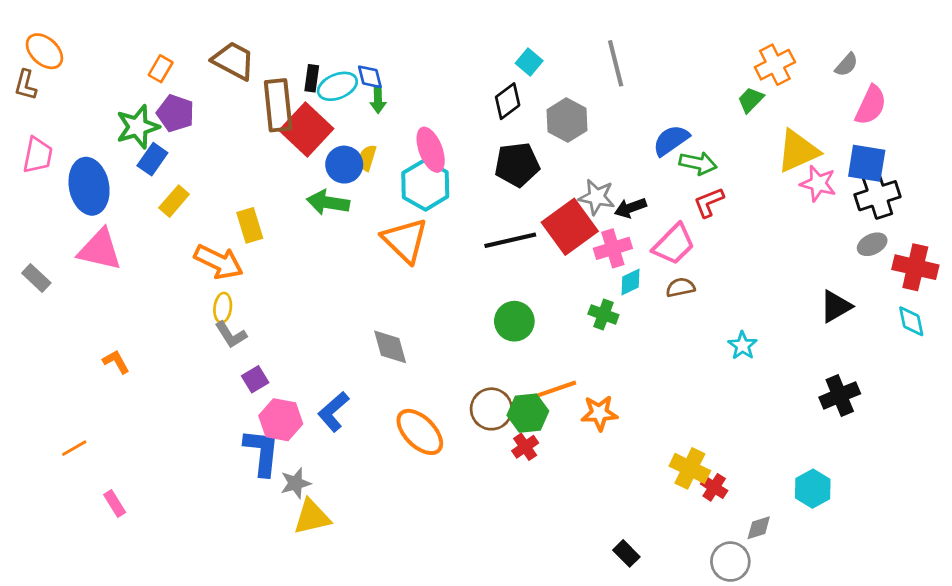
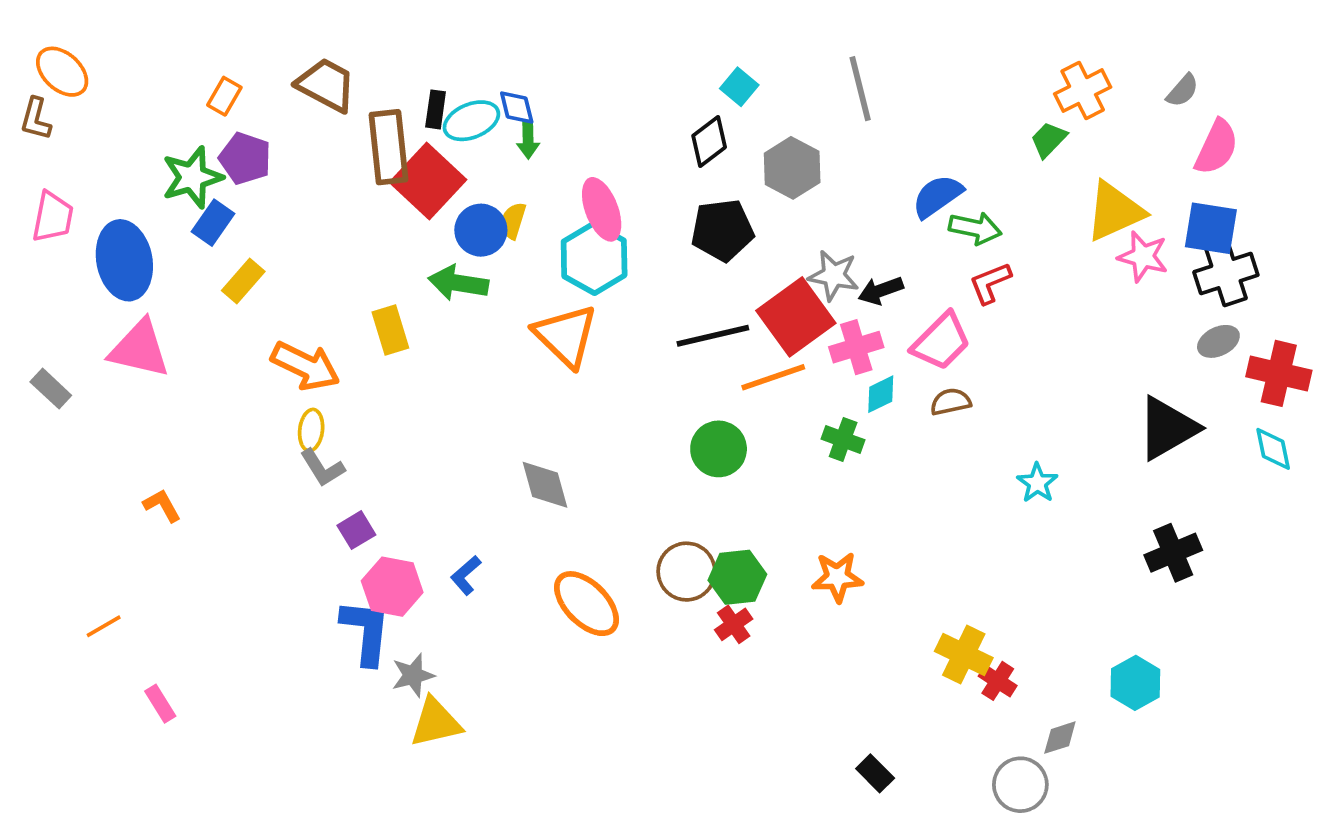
yellow rectangle: (250, 225) -> (390, 330), moved
black triangle: (836, 306) -> (1167, 428), size x1.4
orange line: (553, 390) -> (773, 377), moved
blue L-shape: (333, 412) -> (466, 575), size x0.7

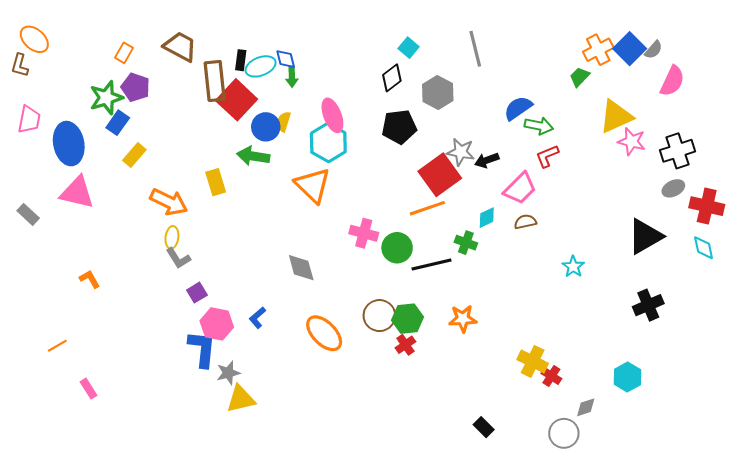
blue square: (1211, 228) -> (630, 49), moved, turned 36
black line: (713, 336) -> (431, 264), moved
pink cross: (856, 347) -> (364, 233), moved, turned 32

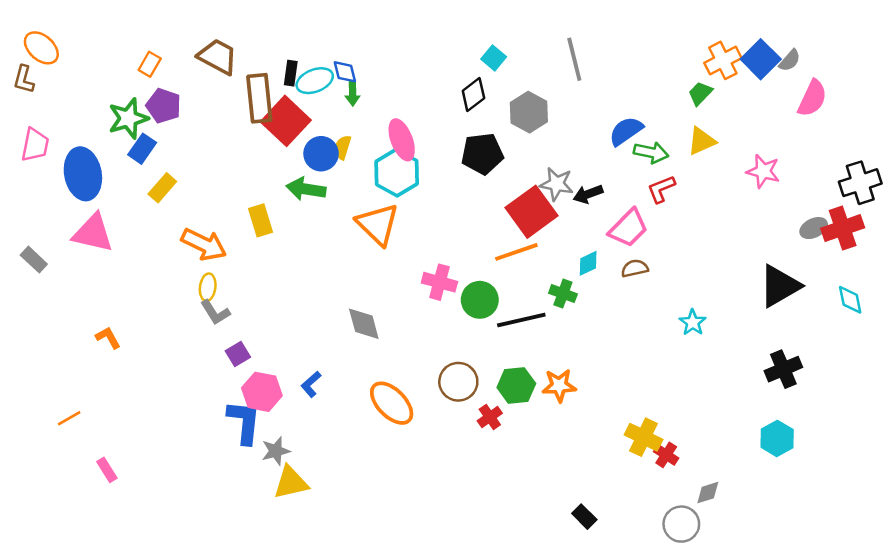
yellow triangle: (616, 116) -> (701, 141), moved, size x0.7
black cross: (677, 151) -> (860, 183), moved
red cross: (707, 206) -> (843, 228), moved, turned -32
green hexagon: (408, 319) -> (516, 385), moved
cyan hexagon: (627, 377) -> (777, 438), moved

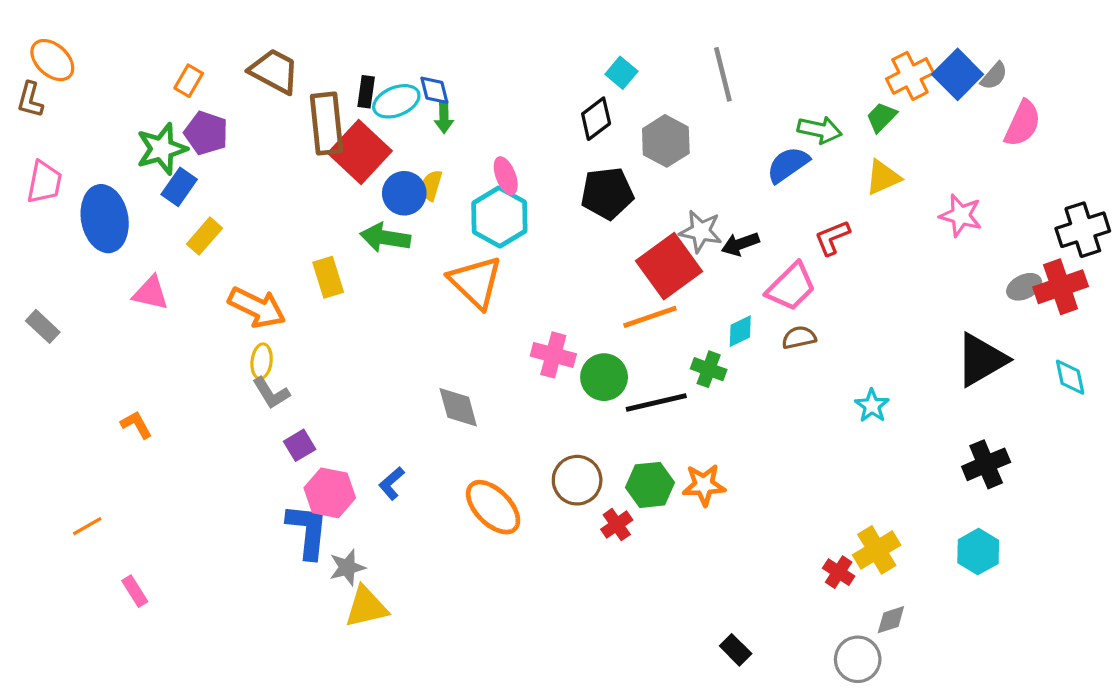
pink ellipse: (402, 140) -> (506, 176), size x0.7
green arrow: (651, 152) -> (820, 130), moved
pink triangle: (93, 233) -> (151, 293), moved, size x0.7
yellow cross: (644, 437) -> (877, 550), moved, turned 33

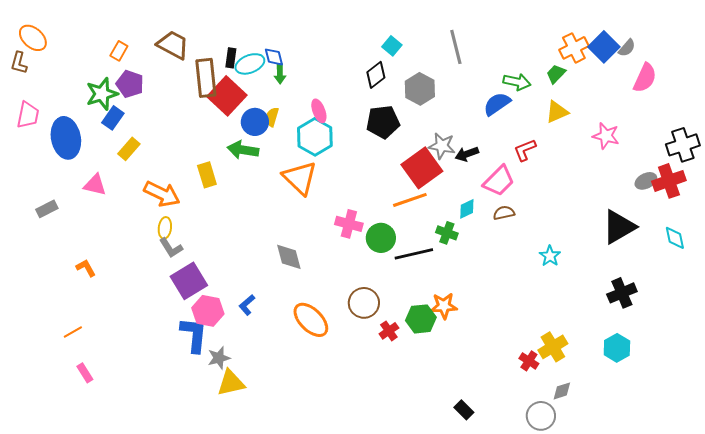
gray rectangle: (43, 326) -> (47, 209), moved, turned -70
purple square: (300, 445) -> (189, 281), size x1.8
green hexagon: (650, 485) -> (421, 319), moved
orange line: (87, 526) -> (73, 332), moved

